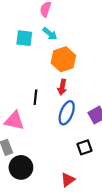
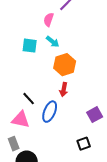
black line: (35, 97) -> (29, 99), moved, turned -48
blue ellipse: (67, 113) -> (50, 112), moved

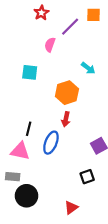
cyan arrow: (53, 42) -> (88, 68), moved
black line: (29, 99) -> (29, 129), turned 56
gray rectangle: (14, 144) -> (13, 177), turned -64

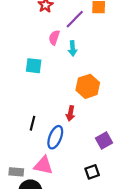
cyan arrow: (88, 68) -> (73, 48), moved, turned 48
orange hexagon: (67, 93) -> (88, 86), moved
pink triangle: (20, 151) -> (43, 165), moved

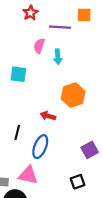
purple line: (75, 19) -> (60, 27), turned 48
red arrow: (70, 113) -> (48, 116), moved, turned 96

